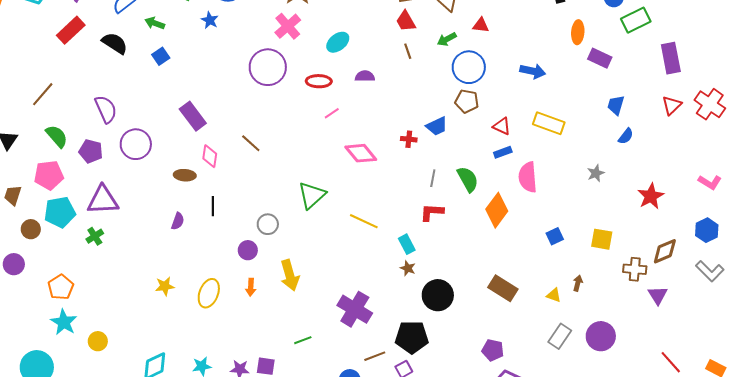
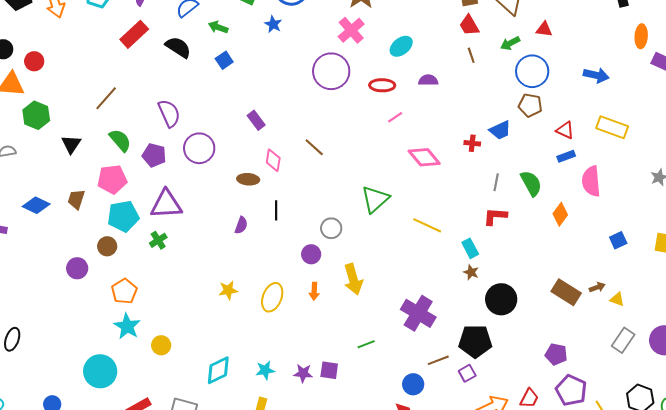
purple rectangle: (193, 116) -> (256, 120), size x0.7
orange diamond: (497, 210) -> (560, 214), size x0.7
brown circle: (31, 229) -> (107, 246), moved
brown arrow: (578, 283) -> (597, 287), moved, turned 56

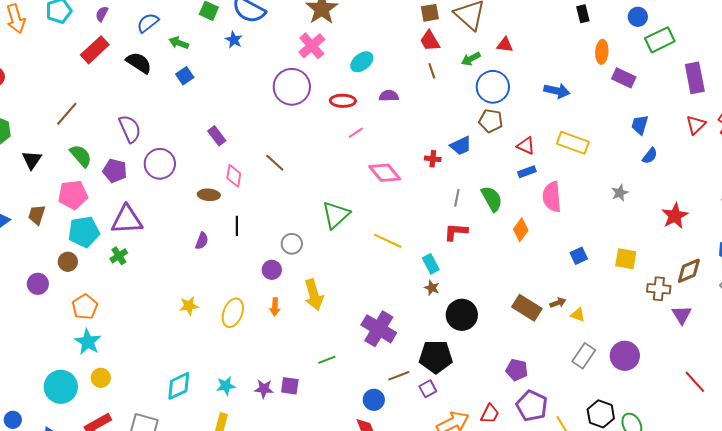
yellow circle: (161, 345) -> (101, 378), moved

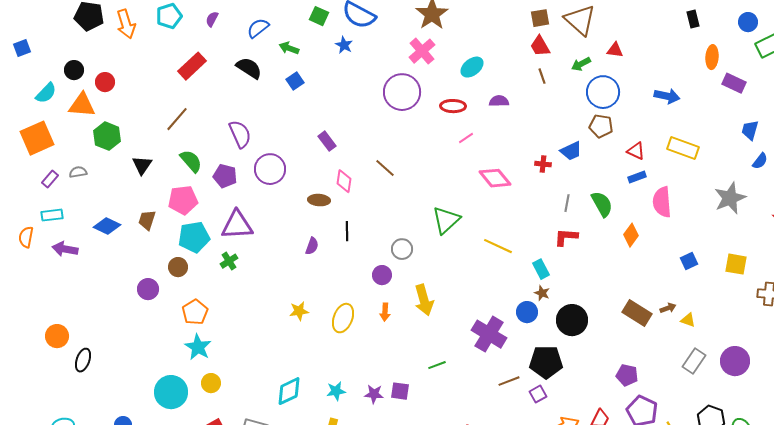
red rectangle: (95, 50) -> (192, 66), moved
gray star: (620, 193) -> (730, 198), size x1.8
blue circle: (374, 400) -> (527, 312), moved

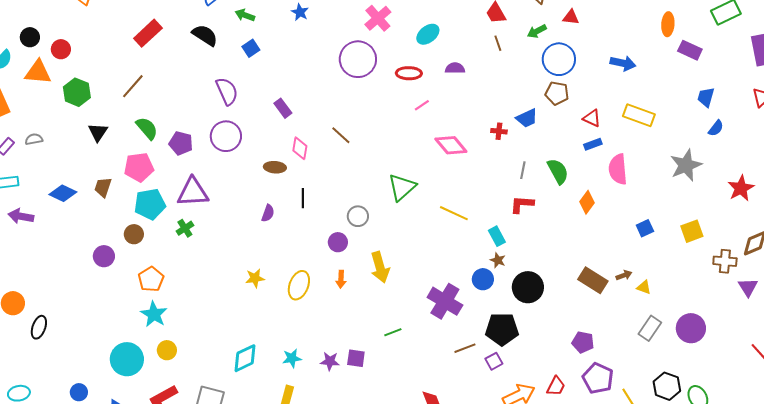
purple semicircle: (240, 134) -> (227, 91), moved
green hexagon: (107, 136) -> (77, 92), moved
yellow square: (736, 264) -> (692, 231), turned -30

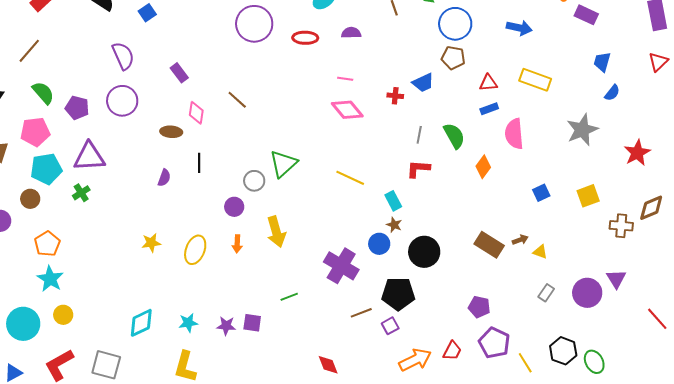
pink line: (422, 105) -> (345, 79), moved, turned 42
red triangle: (592, 118) -> (488, 83), turned -30
green triangle: (402, 187) -> (283, 164), moved
purple triangle: (748, 287) -> (616, 279), moved
gray rectangle: (650, 328) -> (546, 293), size x0.7

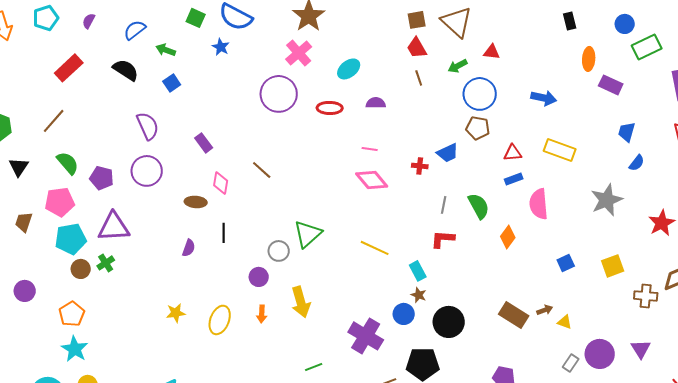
brown circle: (30, 199) -> (81, 269), moved
purple circle: (587, 293) -> (600, 354), moved

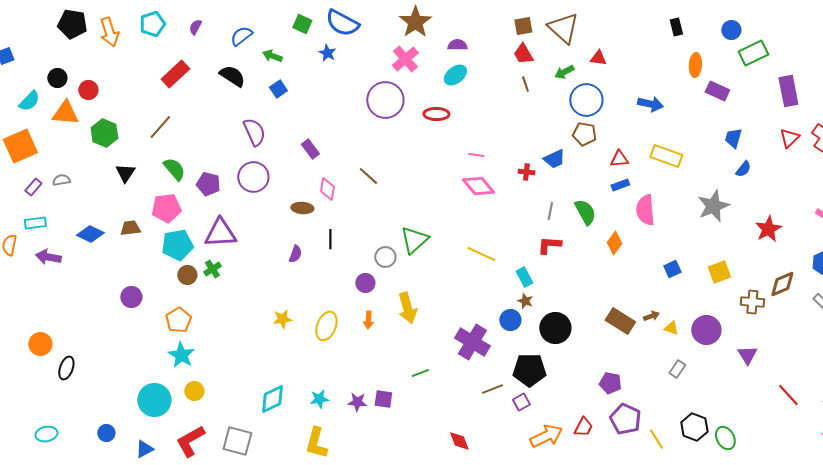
purple semicircle: (376, 103) -> (457, 45), moved
brown trapezoid: (24, 222) -> (130, 228), turned 65
purple circle: (600, 354) -> (706, 330), moved

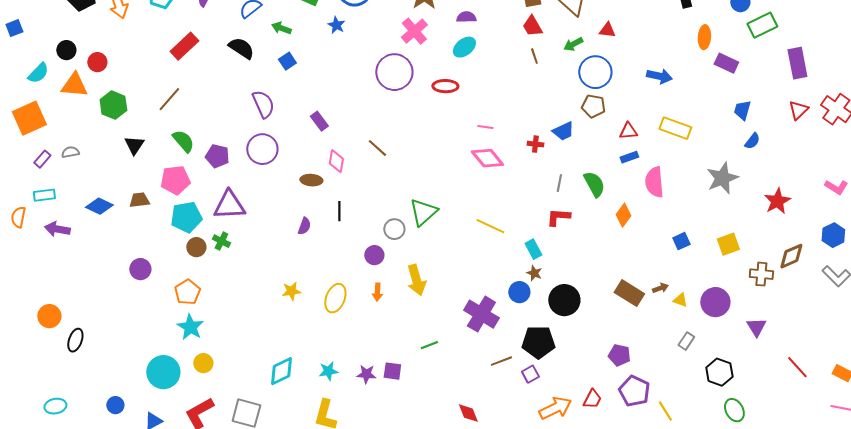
green cross: (212, 269) -> (221, 241), turned -30
black hexagon: (694, 427) -> (719, 372), moved

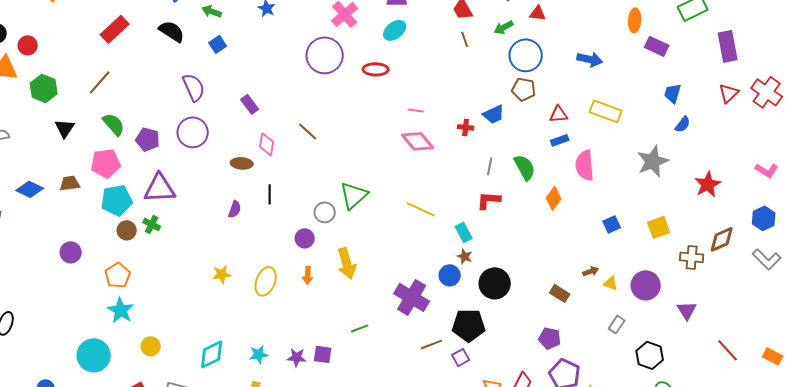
brown rectangle: (629, 293) -> (560, 293), moved, size x0.7
yellow circle: (203, 363) -> (151, 346), moved

